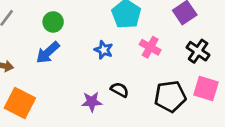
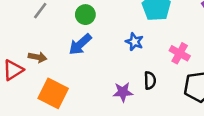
pink cross: (150, 47) -> (180, 53), moved
black semicircle: (120, 90) -> (150, 80), turned 60

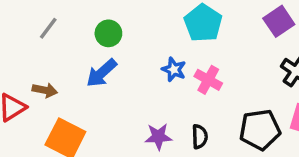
pink cross: (180, 53) -> (208, 80), moved
black semicircle: (150, 80) -> (200, 137), moved

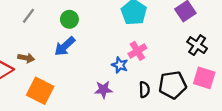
blue star: (174, 70) -> (120, 65), moved
pink cross: (208, 80) -> (137, 51), turned 30
black semicircle: (200, 137) -> (144, 90), moved

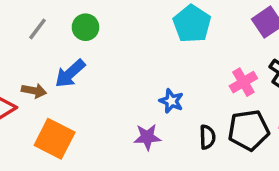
green circle: (69, 19) -> (85, 27), moved
blue arrow: (65, 46) -> (70, 74), moved
pink cross: (137, 51) -> (243, 82), moved

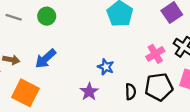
gray line: (37, 29) -> (14, 17), turned 70
blue arrow: (70, 74) -> (46, 59), moved
purple star: (147, 137) -> (89, 92), turned -30

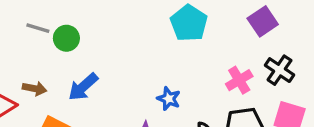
green circle: (47, 16) -> (66, 38), moved

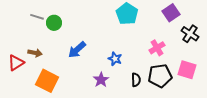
black cross: (279, 70) -> (190, 34), moved
blue arrow: (83, 87) -> (77, 50), moved

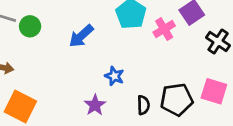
pink cross: (157, 48) -> (164, 29), moved
blue arrow: (77, 50) -> (81, 36), moved

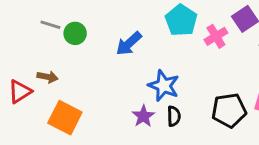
blue star: (114, 76) -> (164, 86), size x1.5
black semicircle: (143, 105) -> (174, 116), moved

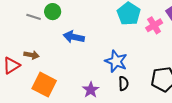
green circle: (75, 33) -> (53, 12), moved
blue arrow: (129, 44) -> (74, 37), moved, turned 54
purple star: (143, 116) -> (91, 90), moved

